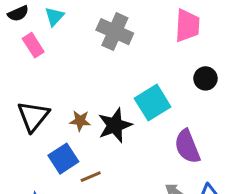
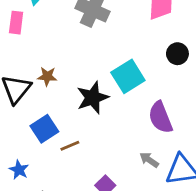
pink rectangle: (33, 45) -> (16, 23), turned 40
brown star: (80, 121) -> (47, 76), moved

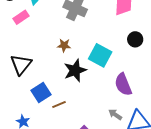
pink rectangle: (16, 23) -> (21, 17), turned 49
brown star: (47, 76) -> (64, 45), moved
cyan square: (128, 76) -> (100, 55), turned -30

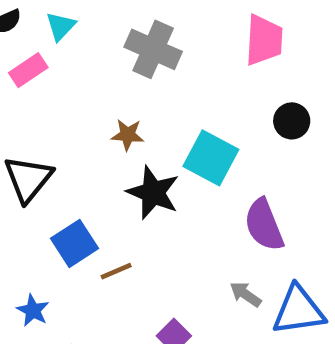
black star: (75, 70) -> (153, 193), turned -30

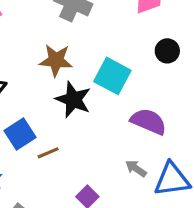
brown star: (128, 135) -> (56, 60), size x1.5
purple semicircle: (264, 225) -> (148, 121), turned 135

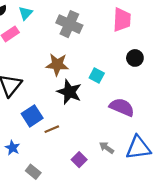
cyan square: (112, 76) -> (97, 75), size x0.6
gray arrow: (136, 168) -> (107, 148), moved

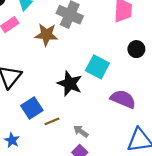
brown star: (57, 65) -> (46, 35), moved
cyan square: (97, 75) -> (97, 67), size x1.5
gray arrow: (107, 148) -> (81, 131), moved

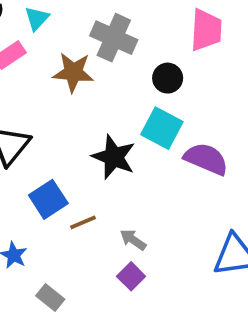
black circle: (136, 49) -> (168, 78), moved
purple semicircle: (123, 99) -> (206, 159), moved

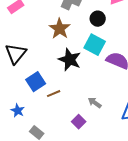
brown star: (73, 72) -> (60, 29), moved, turned 30
gray arrow: (133, 240) -> (95, 103), moved

